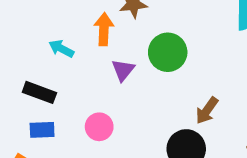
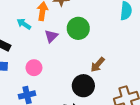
cyan arrow: (61, 49) -> (24, 24), moved

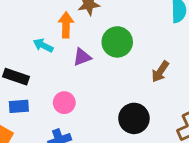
purple triangle: (51, 36) -> (82, 57), turned 32
brown arrow: (98, 65) -> (160, 72), moved

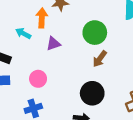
green circle: (117, 42) -> (95, 33), moved
brown arrow: (160, 72) -> (100, 59), moved

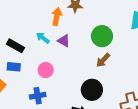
cyan arrow: (23, 33) -> (43, 38), moved
purple triangle: (53, 44) -> (64, 41), turned 40

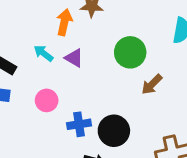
brown arrow: (103, 60) -> (152, 84), moved
blue cross: (38, 96) -> (79, 124), moved

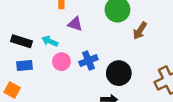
cyan arrow: (43, 53) -> (50, 41), moved
blue cross: (79, 124) -> (88, 61), moved

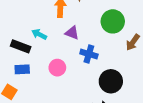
cyan arrow: (50, 41) -> (39, 34), moved
blue cross: (88, 61) -> (89, 54), moved, turned 35

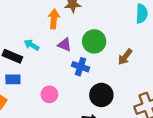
green circle: (113, 21) -> (94, 41), moved
pink circle: (57, 68) -> (49, 94), moved

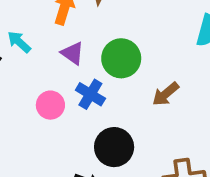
pink circle: (49, 94) -> (50, 105), moved

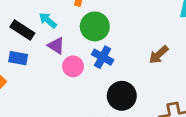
purple triangle: (72, 53) -> (56, 46), moved
green circle: (121, 58) -> (95, 26), moved

